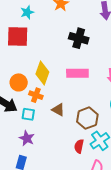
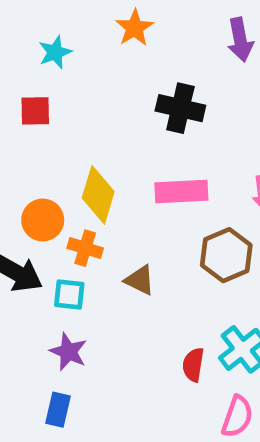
red square: (18, 36) -> (35, 111), size x0.6
brown hexagon: (87, 118) -> (226, 255), moved

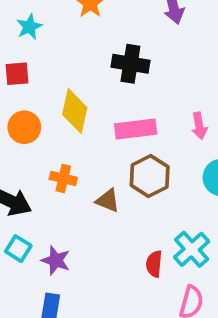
yellow diamond: (98, 195) -> (75, 111), moved
orange circle: (43, 220) -> (24, 127), moved
brown hexagon: (226, 255) -> (150, 176), moved
cyan square: (69, 294) -> (18, 249), moved, turned 30

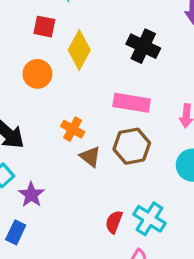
yellow diamond: (75, 111) -> (79, 50), moved
orange cross: (63, 178) -> (73, 129), moved
cyan cross: (192, 249) -> (149, 219), turned -32

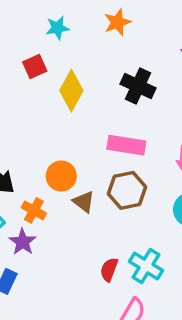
red square: (44, 27) -> (35, 66), turned -35
orange circle: (37, 74) -> (61, 176), moved
orange cross: (73, 129) -> (34, 210), moved

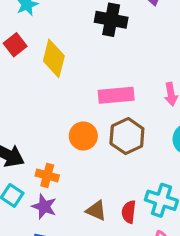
black cross: (138, 86) -> (111, 20), moved
orange circle: (61, 176) -> (83, 136), moved
brown triangle: (84, 202) -> (96, 211), moved

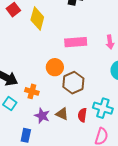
brown hexagon: (127, 136) -> (73, 83), moved
purple star: (44, 207) -> (42, 116), moved

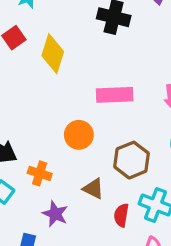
brown hexagon: (73, 83) -> (131, 160), moved
brown triangle: (62, 114) -> (93, 189), moved

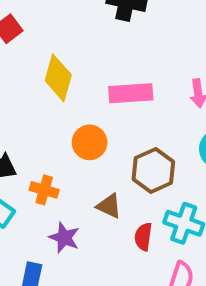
yellow diamond: (53, 54) -> (58, 78), moved

